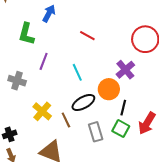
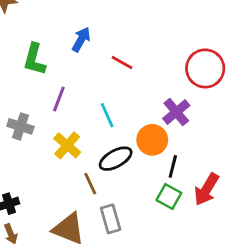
blue arrow: (49, 14) -> (81, 39), moved
yellow cross: (42, 111) -> (67, 145), moved
gray rectangle: (96, 132) -> (111, 219), moved

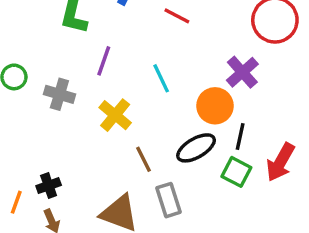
black ellipse: (116, 159) -> (196, 148), moved

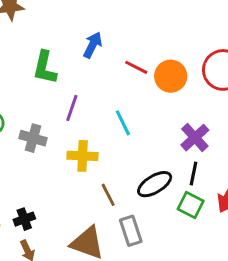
purple cross: (242, 72) -> (195, 138), moved
orange circle: (215, 106) -> (171, 76), moved
yellow cross: (115, 115) -> (83, 156), turned -36

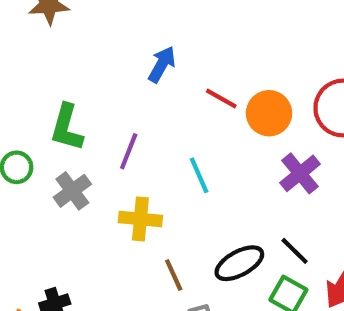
green L-shape: (45, 68) -> (67, 127), moved
gray cross: (33, 138) -> (72, 191), turned 35
purple cross: (195, 138) -> (300, 173), moved
black line: (194, 173) -> (295, 251), turned -60

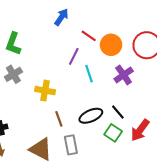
purple line: (129, 151) -> (74, 56), moved
cyan line: (199, 175) -> (89, 74), moved

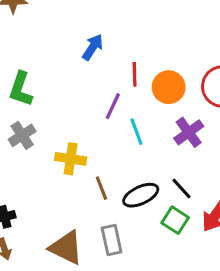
red line: (89, 36) -> (135, 74), turned 56
brown line: (59, 119) -> (101, 188), moved

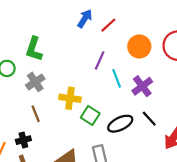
red line: (135, 74) -> (108, 25), moved, turned 49
purple cross: (189, 132) -> (142, 86), moved
brown line: (101, 188) -> (36, 114), moved
green square: (175, 220) -> (90, 115), moved

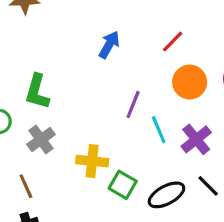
red line: (108, 25) -> (173, 42), moved
brown line: (36, 114) -> (26, 186), moved

